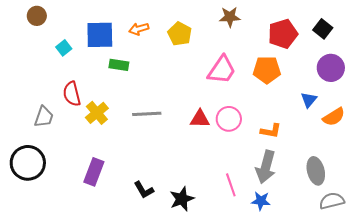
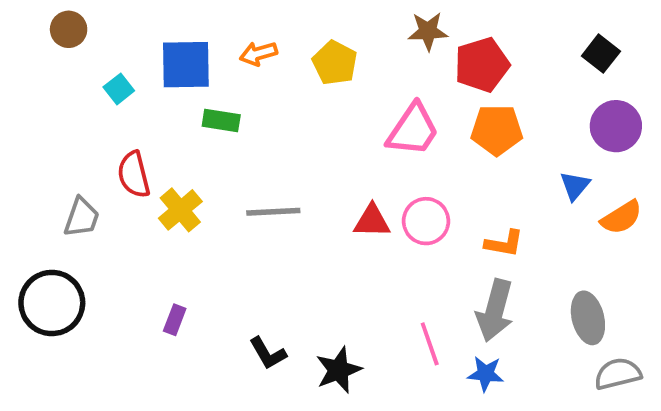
red pentagon: (283, 34) -> (482, 65), moved
purple rectangle: (94, 172) -> (175, 320), size x0.6

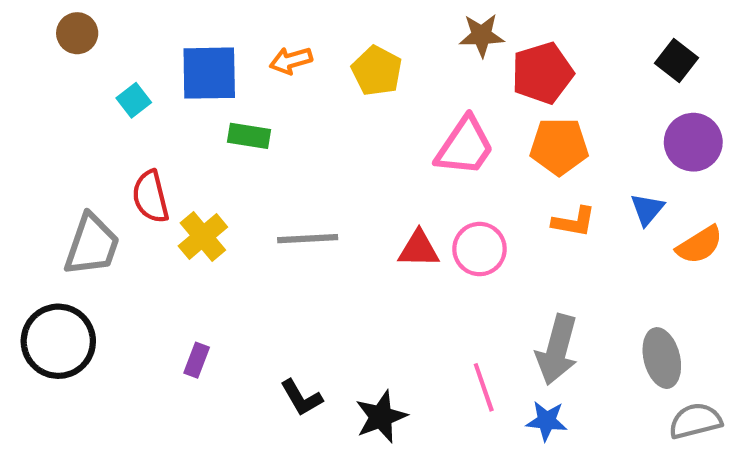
gray trapezoid: (82, 217) -> (92, 245), size x1.4
orange L-shape: (504, 243) -> (574, 222), moved

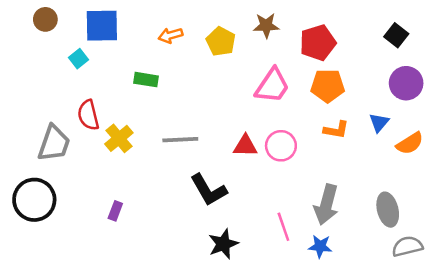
brown star: (482, 35) -> (266, 26), moved
blue square: (209, 73) -> (102, 26), moved
black L-shape: (301, 398) -> (209, 190), moved, size x1.5

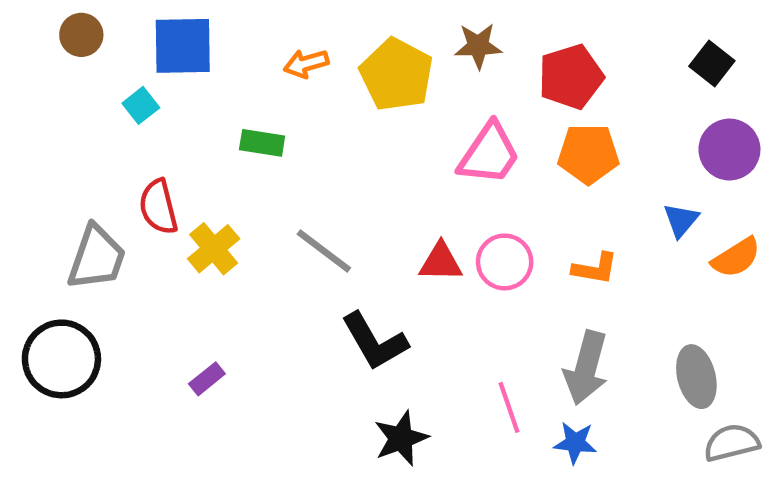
yellow pentagon: (221, 41) -> (397, 75), size x1.4
orange L-shape: (336, 130) -> (595, 269), moved
gray line: (180, 140) -> (324, 251), turned 40
purple rectangle: (115, 211) -> (207, 379), turned 30

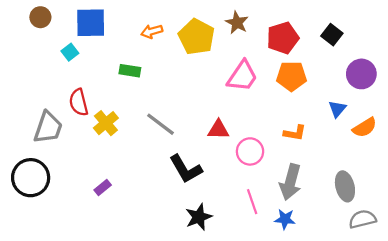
brown star: (478, 46) -> (237, 23), turned 30
black square: (712, 64) -> (332, 35), moved
pink circle: (505, 262) -> (250, 151), moved

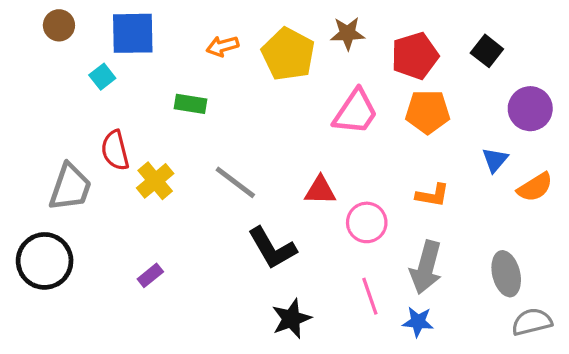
brown star: (237, 23) -> (347, 33), turned -30

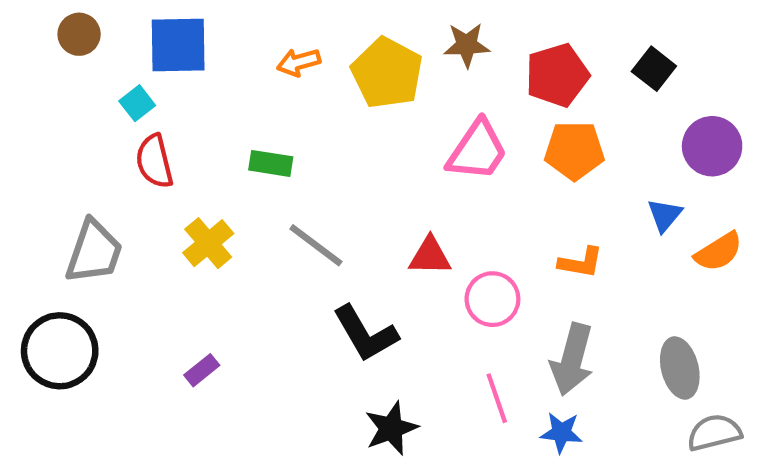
green rectangle: (190, 104) -> (271, 163), moved
red semicircle: (115, 150) -> (154, 161), moved

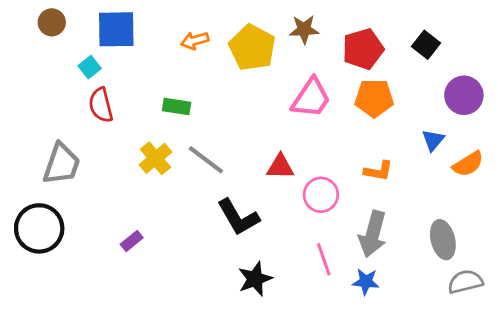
yellow cross: (208, 243) -> (155, 158), moved

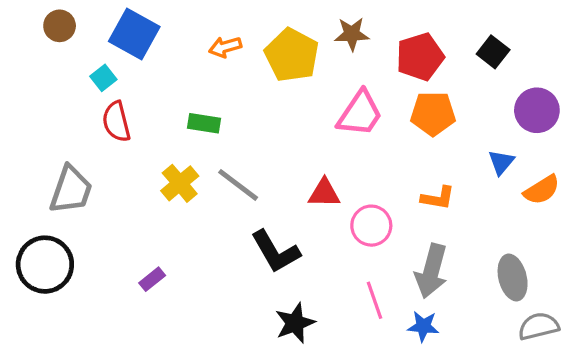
blue square: (116, 29) -> (134, 34), turned 30

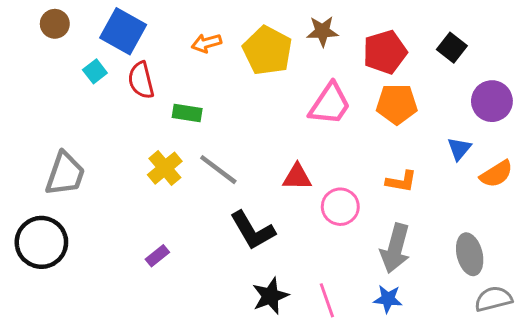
red semicircle: (116, 122) -> (141, 80), moved
purple rectangle: (152, 279) -> (157, 256), moved
pink line: (375, 300) -> (327, 300), moved

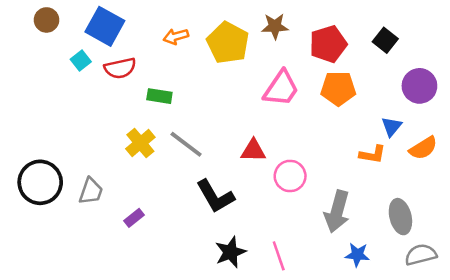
red semicircle: (141, 80) -> (120, 68), turned -88
gray trapezoid: (65, 174) -> (91, 191), moved, size x0.7
orange L-shape: (401, 181) -> (373, 154), moved
black circle: (41, 242) -> (40, 182), moved
blue star: (388, 299) -> (357, 255), moved

